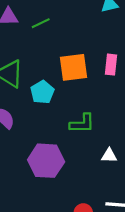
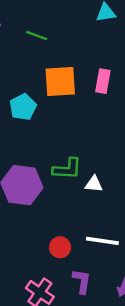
green line: (41, 23) -> (37, 35), moved, turned 42
green L-shape: (82, 123) -> (67, 169), moved

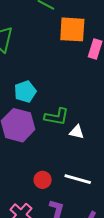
orange square: (60, 81) -> (72, 29), moved
cyan pentagon: (23, 107) -> (25, 92), moved

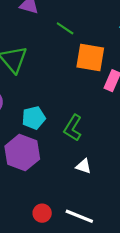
green L-shape: (57, 117) -> (73, 128), moved, turned 105

